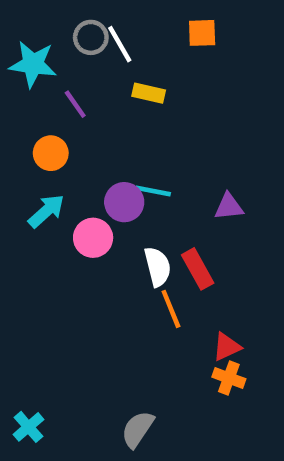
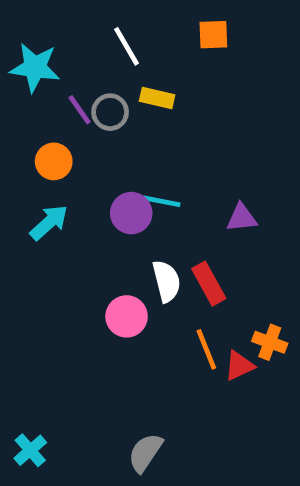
gray circle: (91, 37) -> (110, 112), moved
pink circle: (93, 238) -> (127, 316), moved
orange line: (171, 309) -> (206, 349), moved
orange cross: (229, 378) -> (270, 342), moved

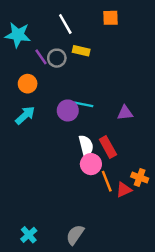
pink circle: (127, 316) -> (91, 164), moved
cyan cross: (30, 450) -> (29, 235), moved

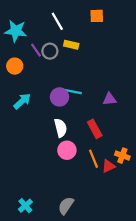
orange circle: (28, 84) -> (15, 66), moved
white semicircle: (86, 146) -> (61, 128), moved
pink circle: (91, 164) -> (67, 150), moved

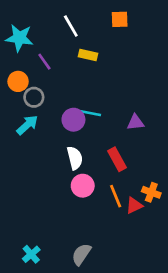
gray circle: (50, 51) -> (34, 97), moved

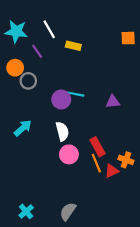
orange square: (120, 19) -> (128, 38), moved
white line: (71, 26) -> (49, 29), moved
cyan arrow: (27, 125) -> (23, 128), moved
red rectangle: (117, 159) -> (97, 147), moved

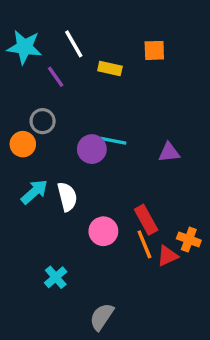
orange square: (128, 38) -> (154, 50), moved
orange circle: (15, 68) -> (23, 144), moved
white semicircle: (62, 131) -> (67, 197), moved
cyan cross: (26, 211) -> (56, 277), moved

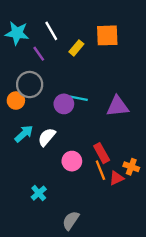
orange square: (154, 50) -> (107, 35), size x1.5
yellow rectangle: (110, 69) -> (76, 48), turned -63
gray circle: (43, 121) -> (30, 85), size x1.5
purple triangle: (169, 152) -> (118, 106), size x1.5
white semicircle: (67, 197) -> (47, 137), turned -126

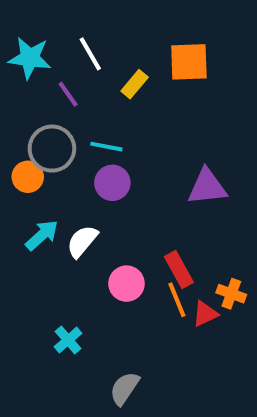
cyan line: (79, 98) -> (106, 147), moved

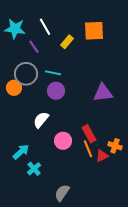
cyan arrow: (42, 235) -> (21, 152), moved

